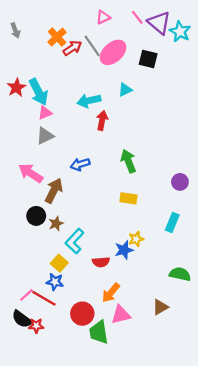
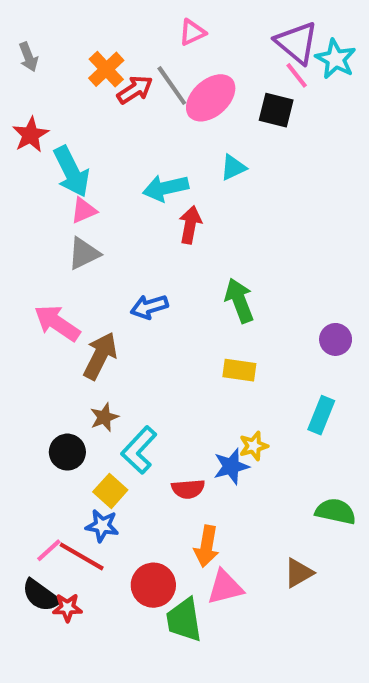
pink line: (137, 17) -> (297, 75), moved
red star: (16, 88) -> (31, 135), moved
black circle: (36, 216) -> (67, 452), moved
orange arrow: (111, 293) -> (207, 546), turned -30

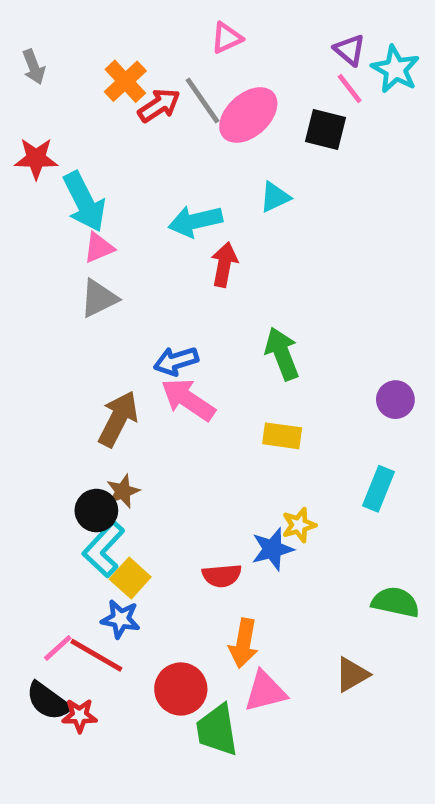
purple triangle: (297, 43) -> (350, 50), size x0.6
red star: (31, 135) -> (36, 158), turned 30
pink arrow: (57, 323) -> (188, 400), moved
cyan L-shape: (139, 450) -> (104, 549), moved
black circle: (67, 452) -> (96, 511), moved

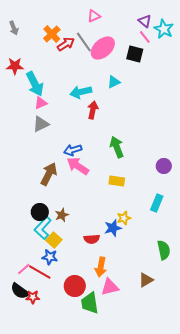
brown star: (123, 491) -> (62, 215), moved
green semicircle: (395, 602) -> (164, 250), turned 66

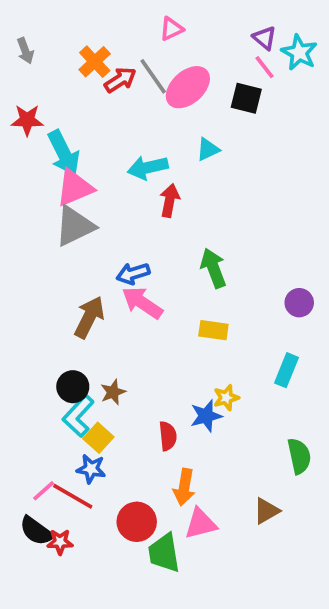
pink triangle: (41, 103) -> (75, 188), size x1.6
gray triangle: (41, 124) -> (75, 226), size x1.4
red semicircle: (92, 239) -> (168, 436), turned -91

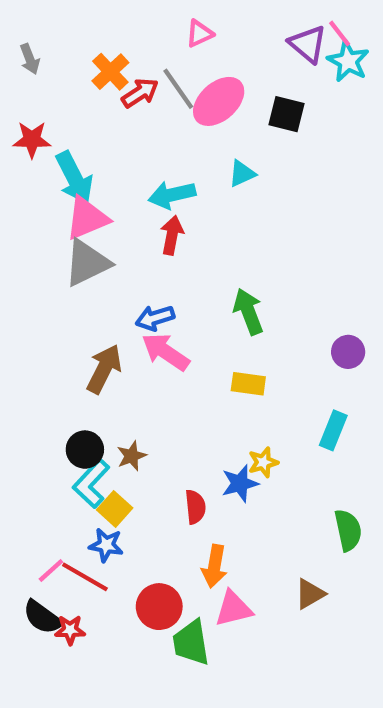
purple triangle: (265, 38) -> (308, 44), size x1.4
pink line: (265, 67) -> (340, 34), moved
red arrow: (170, 200) -> (172, 235), moved

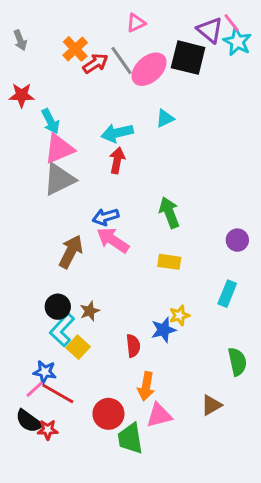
black square: (287, 114) -> (188, 58), moved, size x1.4
cyan arrow: (74, 178) -> (51, 121), size x0.7
blue star: (106, 545) -> (45, 372), moved

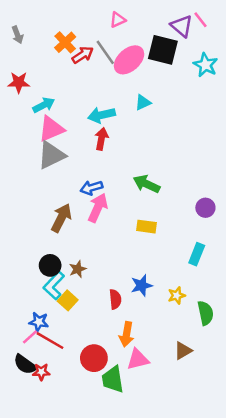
cyan star: (237, 42) -> (205, 65), moved
cyan arrow: (51, 121) -> (44, 105), turned -90
green arrow: (169, 213) -> (147, 184), turned -44
pink arrow: (113, 240) -> (98, 208), turned 80
yellow star: (179, 315) -> (177, 295), moved

